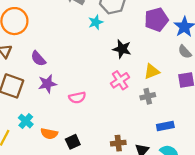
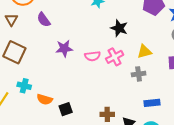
purple semicircle: (38, 59) -> (44, 20), moved
purple star: (47, 84) -> (64, 48), moved
pink semicircle: (77, 98) -> (92, 56), moved
cyan cross: (26, 121) -> (24, 86), turned -32

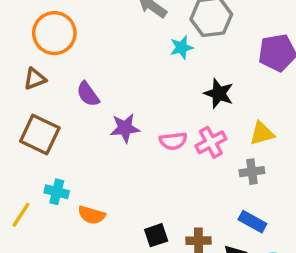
brown triangle: (11, 20) -> (35, 79), turned 40
purple semicircle: (44, 20) -> (88, 94), moved
blue rectangle: (152, 103) -> (252, 222), moved, turned 35
black square: (66, 109) -> (156, 235), moved

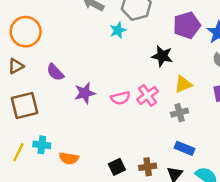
black star: (219, 93) -> (162, 56), moved
brown square: (40, 134) -> (24, 105), turned -32
yellow line: (21, 215) -> (18, 152), moved

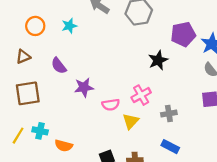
cyan star: (118, 30) -> (69, 26), moved
orange circle: (26, 32) -> (35, 26), size x0.7
black star: (162, 56) -> (158, 60), turned 30
yellow triangle: (183, 84) -> (131, 121), moved, turned -30
pink semicircle: (120, 98) -> (111, 105), moved

